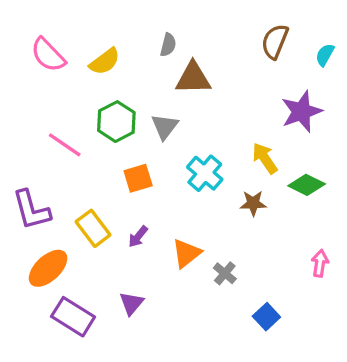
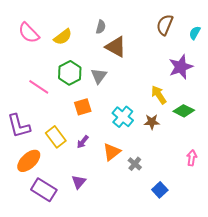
brown triangle: (193, 78) -> (116, 47), turned 30
cyan cross: (205, 173) -> (123, 117), moved

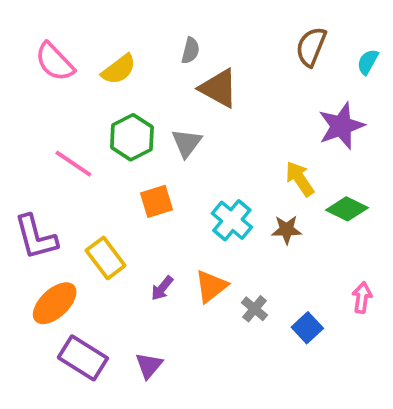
purple arrow: (83, 142) -> (162, 288), moved
purple triangle: (79, 182) -> (149, 365), moved
blue square: (160, 190) -> (307, 328), moved

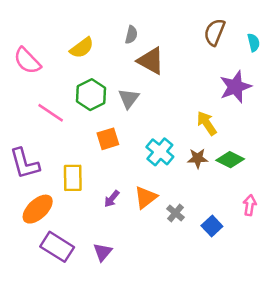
pink semicircle: (55, 62) -> (27, 61), moved
cyan semicircle: (368, 62) -> (254, 43), turned 138
green diamond: (347, 209) -> (230, 160), moved
yellow rectangle: (106, 258) -> (73, 178), turned 36

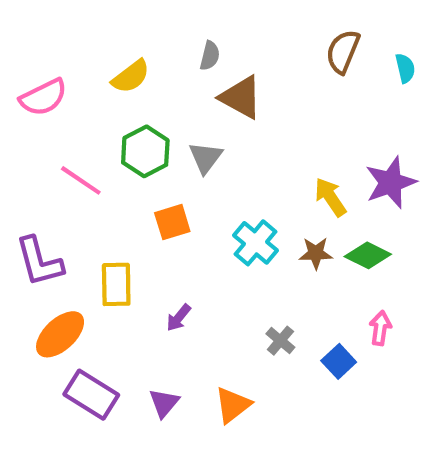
pink semicircle: (27, 61) -> (43, 97), turned -72
purple star: (235, 87) -> (391, 183), moved
orange triangle: (146, 197) -> (233, 405), moved
pink arrow: (250, 205) -> (380, 328), moved

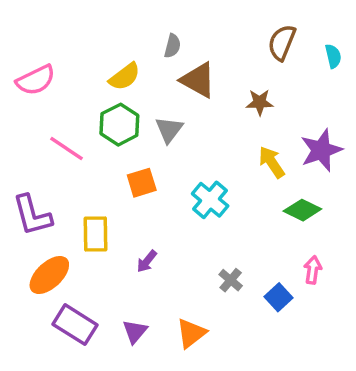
yellow semicircle: (131, 77) -> (125, 77), moved
brown star: (316, 253) -> (260, 102), moved

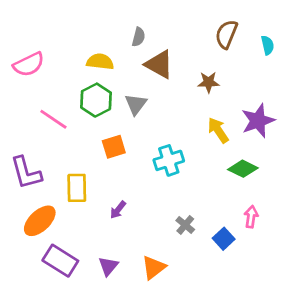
yellow semicircle: (125, 77) -> (100, 62), turned -136
cyan cross: (210, 200) -> (169, 160), turned 32

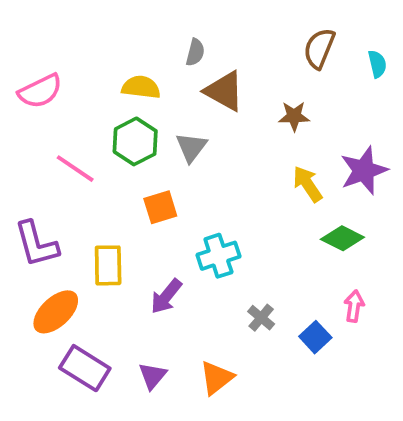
cyan cross: (169, 160) -> (218, 256), moved
purple arrow: (118, 210) -> (166, 296), size x1.4

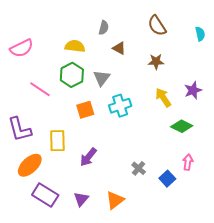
brown semicircle: (319, 48) -> (157, 26), moved, turned -55
brown triangle: (224, 91) -> (119, 48), size x0.6
purple star: (364, 170) -> (193, 90), size x0.7
cyan cross: (218, 256) -> (120, 106), moved

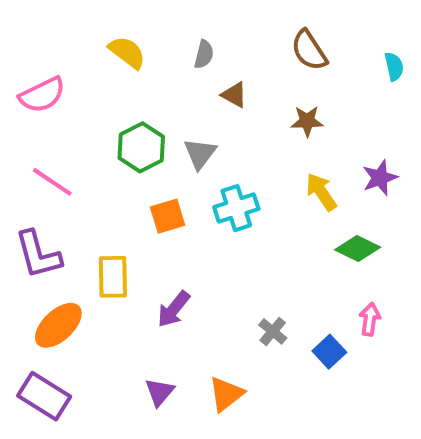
yellow semicircle: (75, 46) -> (127, 52), moved, turned 30
pink line: (40, 89) -> (52, 182), moved
purple rectangle: (45, 195) -> (44, 396), moved

